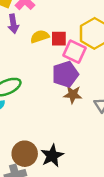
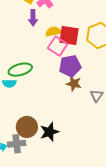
red square: (59, 39) -> (69, 36), size x1.5
pink square: (75, 52) -> (58, 46), moved

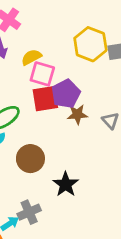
red square: (69, 36) -> (45, 99), moved
brown circle: (27, 127) -> (30, 159), moved

